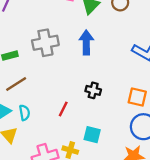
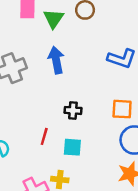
cyan square: (92, 135) -> (72, 147), moved

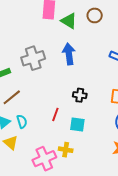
green triangle: (54, 19) -> (69, 21), turned -36

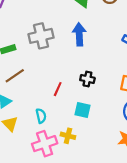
red line: (55, 114) -> (58, 89), moved
cyan semicircle: (22, 122) -> (41, 116), moved

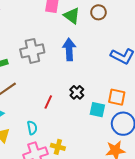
black cross: (87, 79) -> (77, 92), turned 32
cyan square: (83, 110) -> (97, 110), moved

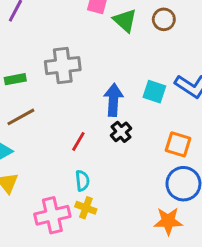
blue arrow: (69, 50) -> (113, 100), moved
cyan square: (97, 110) -> (154, 92), moved
cyan semicircle: (32, 128) -> (82, 181), moved

